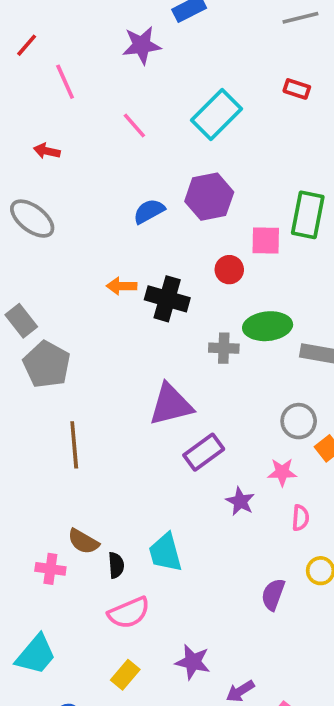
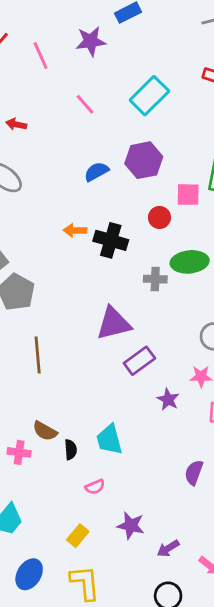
pink line: (65, 82) -> (41, 56), moved
pink semicircle: (129, 613) -> (95, 487), moved, size x0.6

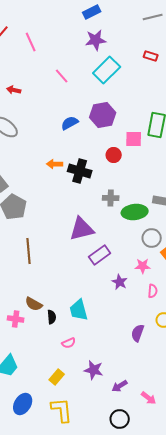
purple star: (91, 41) -> (96, 40), moved
green ellipse: (190, 262) -> (135, 212), moved

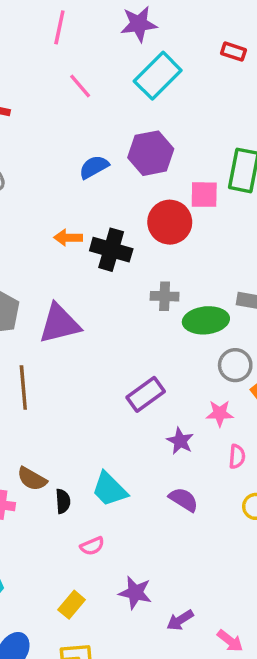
pink line: (31, 42) -> (59, 27), moved, turned 36
red circle: (114, 155) -> (170, 222), size x1.6
purple triangle: (82, 229) -> (59, 324), moved
cyan trapezoid: (79, 310) -> (109, 489), turned -30
purple semicircle: (138, 333) -> (184, 500), moved, turned 102

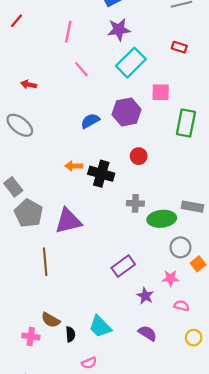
pink square: (204, 195) -> (161, 92), moved
red circle: (170, 222) -> (139, 156), size x0.6
pink semicircle: (237, 456) -> (182, 306), turned -80

